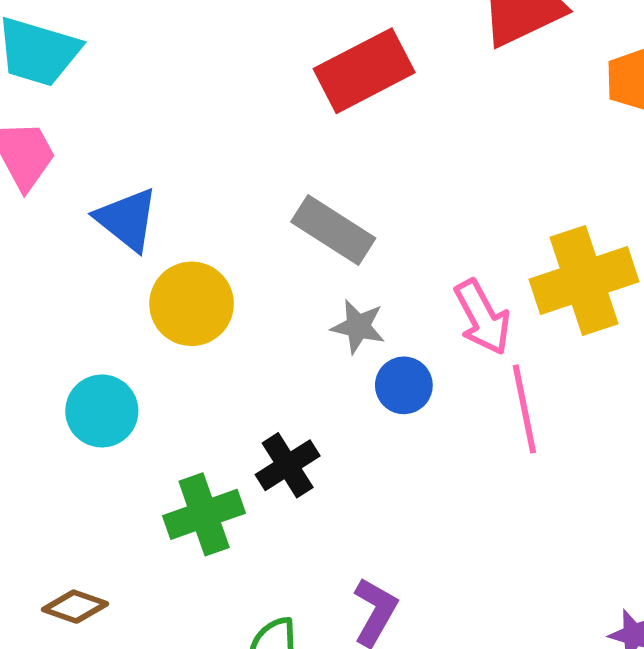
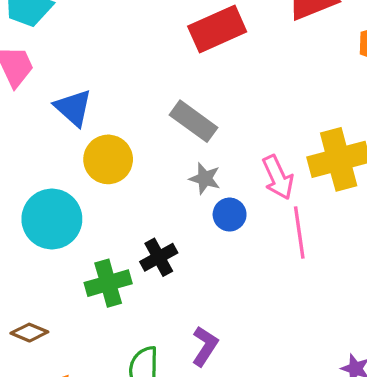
cyan circle: (102, 411) -> (52, 219), size x1.4

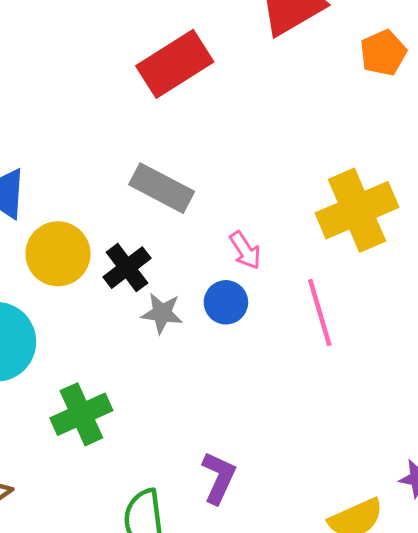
pink arrow: (278, 177) -> (245, 250), moved, size x0.7
gray star: (205, 179) -> (162, 313), moved
black cross: (159, 257) -> (127, 268), moved

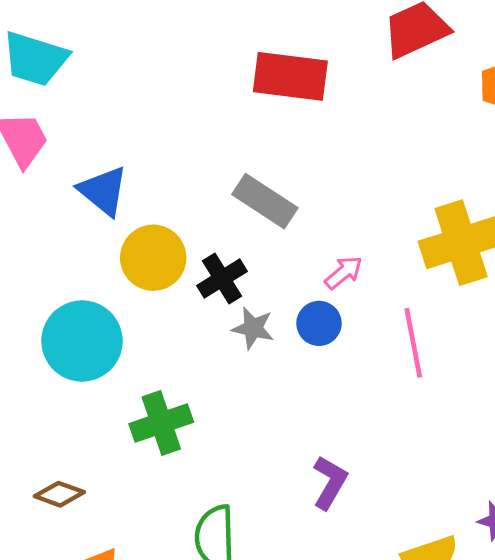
red rectangle: (175, 64) -> (290, 76), turned 34
pink arrow: (245, 250) -> (344, 272), turned -102
purple L-shape: (219, 478) -> (330, 482), moved

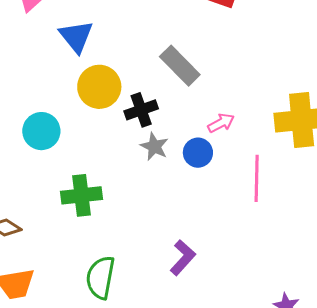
cyan circle: (82, 341) -> (41, 131), size x0.7

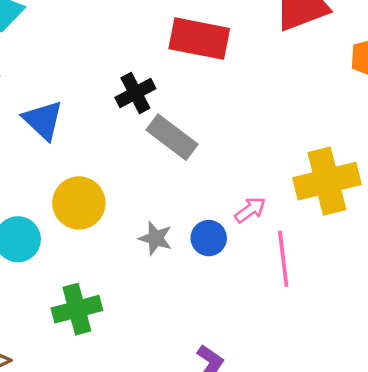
yellow circle: (99, 87) -> (79, 203), moved
black cross: (141, 110) -> (135, 93), moved
pink arrow: (221, 123) -> (250, 210), moved

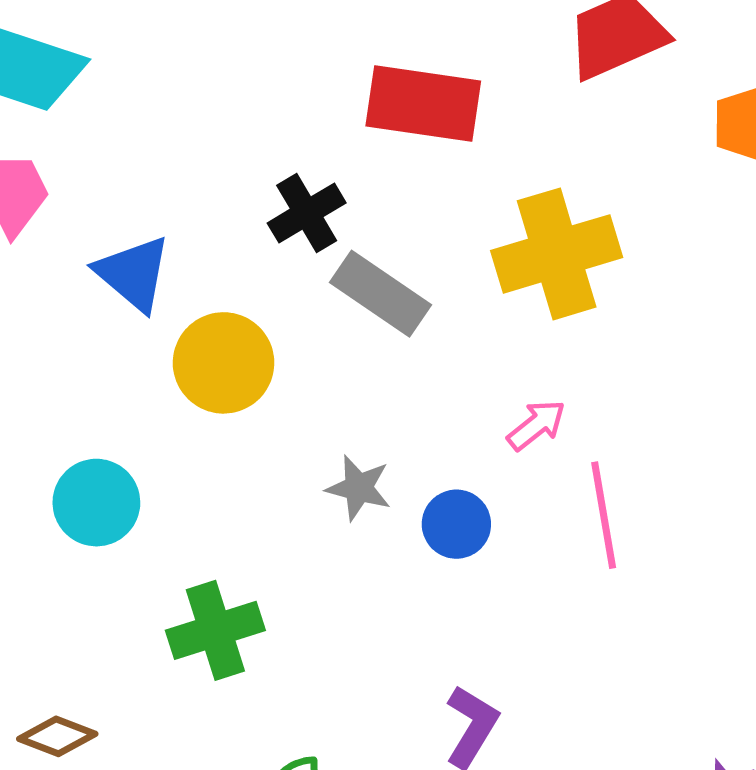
yellow cross: (327, 181) -> (557, 254), moved
yellow circle: (79, 203) -> (224, 363), moved
blue circle: (209, 238) -> (456, 524), moved

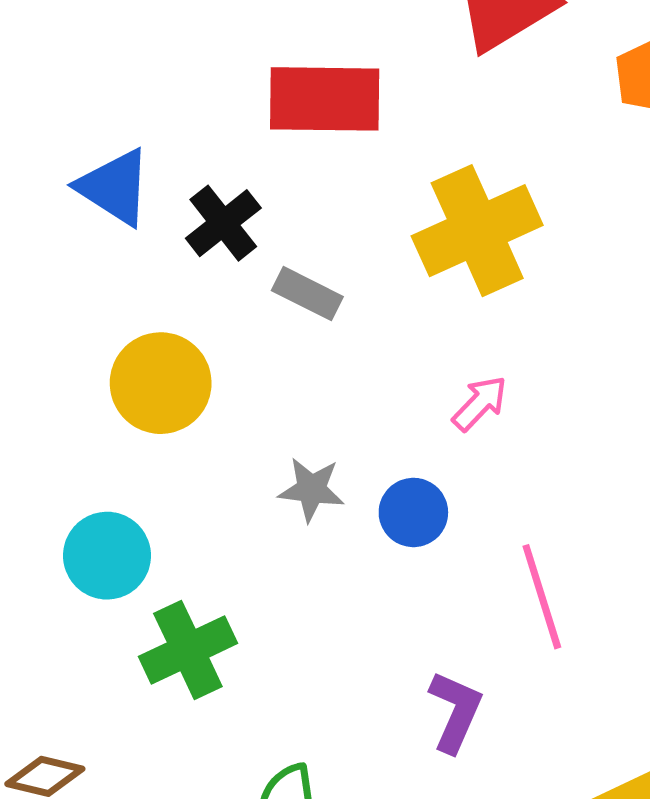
blue triangle: (133, 273) -> (114, 187), moved
gray rectangle: (380, 294) -> (307, 294), size x0.7
cyan circle: (96, 503) -> (107, 556), moved
pink line: (604, 515) -> (542, 597), moved

